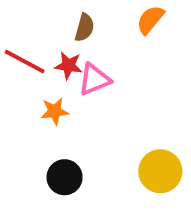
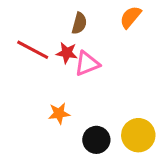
orange star: (55, 111) -> (59, 113), moved
black circle: (65, 177) -> (96, 140), moved

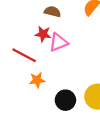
brown semicircle: (79, 23) -> (52, 12), turned -91
red line: (33, 50) -> (24, 55), moved

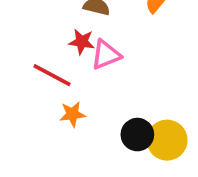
black circle: (65, 100) -> (137, 135), moved

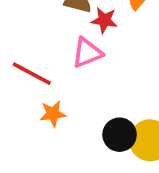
red star: (82, 42) -> (104, 20), moved

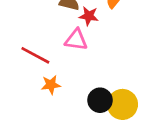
pink triangle: (87, 53) -> (76, 40), turned 30

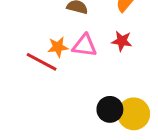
red star: (89, 16) -> (122, 41), moved
orange star: (51, 85) -> (58, 47), moved

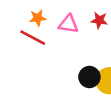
orange star: (58, 47) -> (38, 18), moved

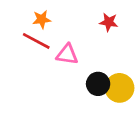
pink triangle: (68, 24) -> (67, 54), moved

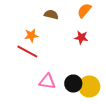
pink triangle: (67, 54) -> (47, 82), moved

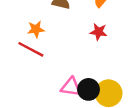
pink triangle: (47, 82) -> (71, 87), moved

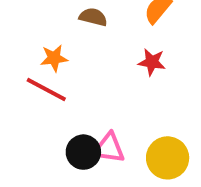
black circle: (89, 89) -> (83, 152), moved

